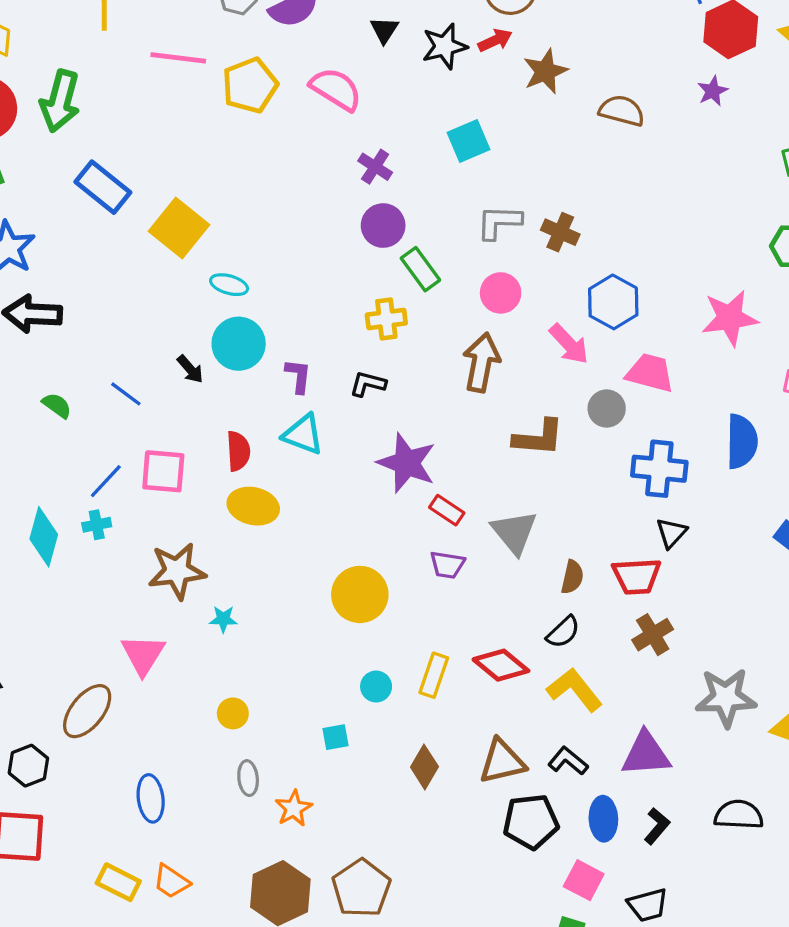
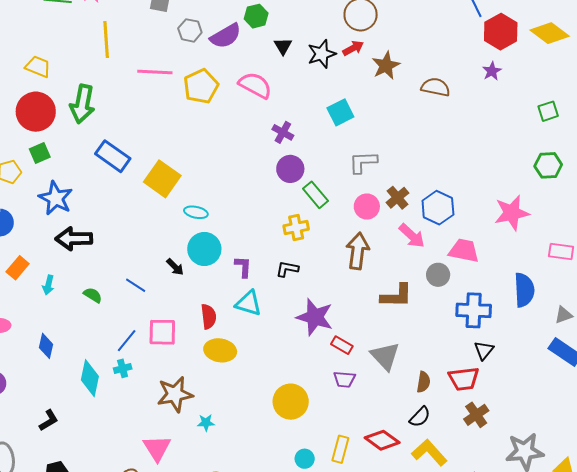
brown cross: (560, 232) -> (398, 198), moved, turned 30

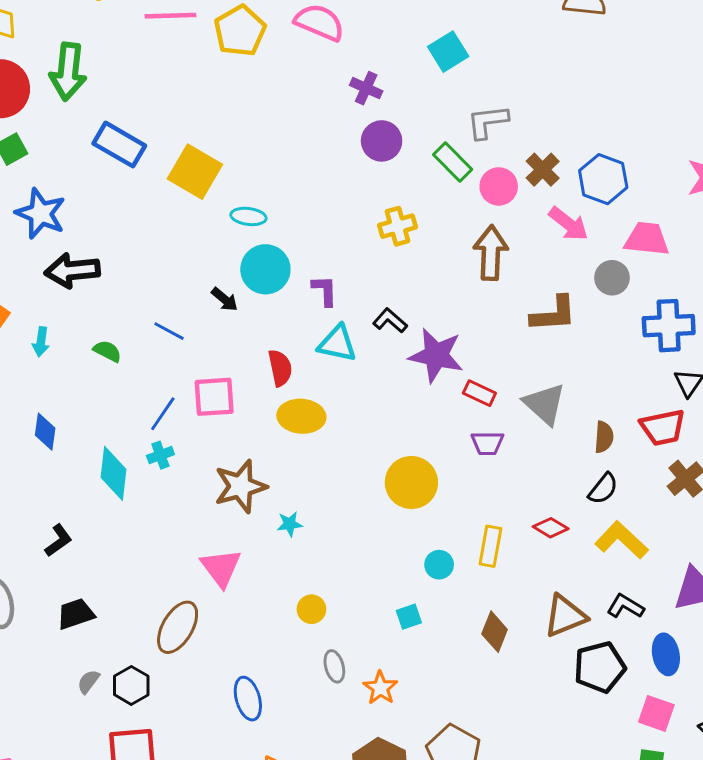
green rectangle: (316, 195) -> (453, 162), moved
black L-shape: (287, 269) -> (390, 321), moved, turned 35
red diamond: (382, 440) -> (551, 528), size x0.7

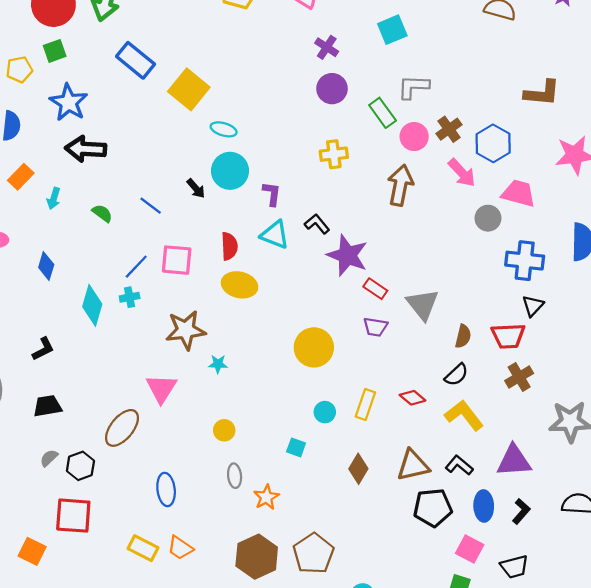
brown L-shape: (554, 314) -> (542, 93), moved
cyan square: (409, 617) -> (296, 447), turned 30

